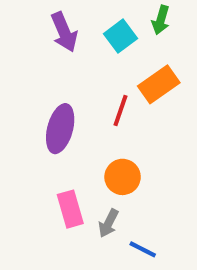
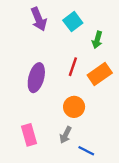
green arrow: (161, 20) -> (97, 40), moved
orange rectangle: (159, 84) -> (100, 74), moved
pink rectangle: (70, 209) -> (29, 135), moved

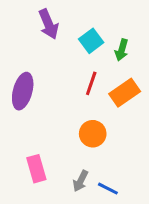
cyan square: (73, 22) -> (91, 41), moved
purple ellipse: (36, 78) -> (23, 91), moved
gray arrow: (66, 135) -> (80, 181), moved

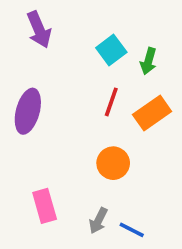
purple arrow: (49, 24) -> (39, 30), moved

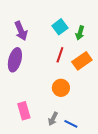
purple arrow: (39, 30) -> (21, 31), moved

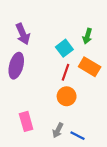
cyan square: (60, 27) -> (64, 48), moved
red line: (60, 55) -> (65, 72), moved
orange rectangle: (82, 61) -> (90, 67), turned 66

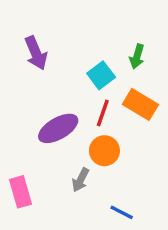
purple ellipse: (16, 66) -> (58, 128), moved, turned 45
pink rectangle: (26, 121) -> (20, 192), moved
gray arrow: (58, 130) -> (80, 180), moved

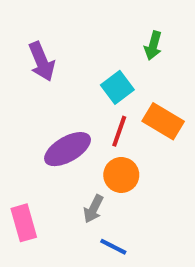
green arrow: (137, 56) -> (153, 46), moved
blue line: (122, 212) -> (113, 247), moved

